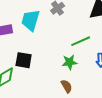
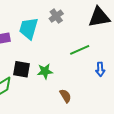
green star: (70, 62) -> (45, 71), moved

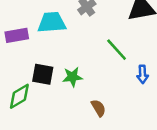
cyan trapezoid: (29, 28) -> (52, 22), turned 70
green line: (80, 50) -> (117, 50), turned 72

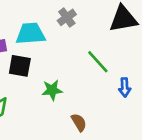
black square: (43, 74) -> (20, 66), moved

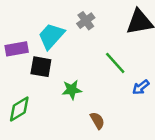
cyan trapezoid: (31, 34) -> (51, 36), turned -44
blue arrow: (125, 87) -> (141, 87), turned 54

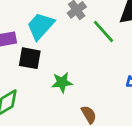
green line: (115, 63) -> (103, 31), moved

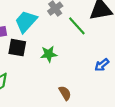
green star: (62, 82) -> (49, 54), moved

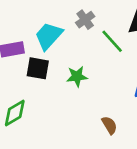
brown semicircle: (65, 93) -> (109, 125), moved

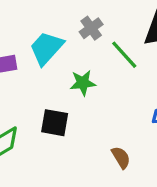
black square: (38, 68) -> (55, 123), moved
green star: (77, 76) -> (83, 83), moved

